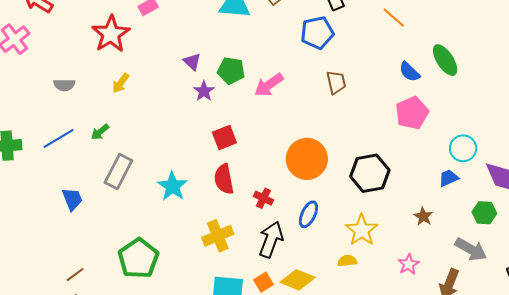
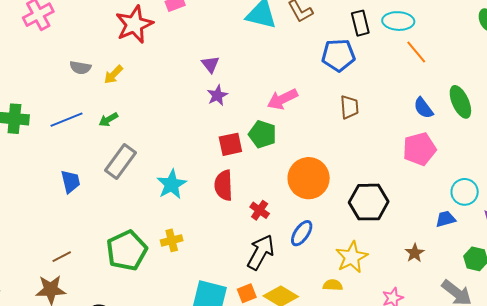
green pentagon: (231, 71) -> (262, 134), moved
yellow arrow: (121, 83) -> (113, 75), moved
yellow cross: (218, 236) -> (172, 240), moved, size x0.7

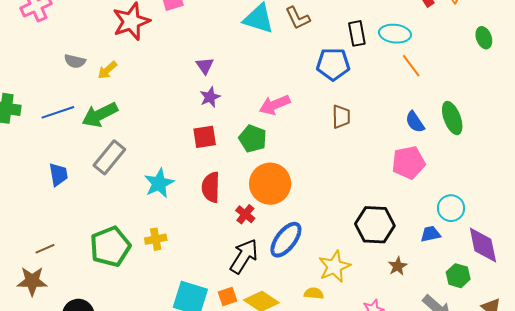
green arrow: (108, 120) -> (100, 115), size x1.8
red square: (230, 144) -> (205, 137), moved
orange circle: (309, 178) -> (270, 184), moved
black hexagon: (369, 202) -> (375, 225), moved
blue ellipse: (302, 233) -> (286, 240), size x1.4

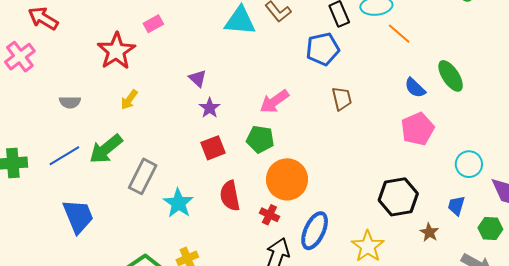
yellow arrow: (107, 70) -> (129, 100), moved
gray rectangle: (109, 157) -> (143, 176), moved
blue trapezoid: (58, 174) -> (78, 216), size x1.5
blue trapezoid: (430, 234) -> (456, 206), moved, turned -50

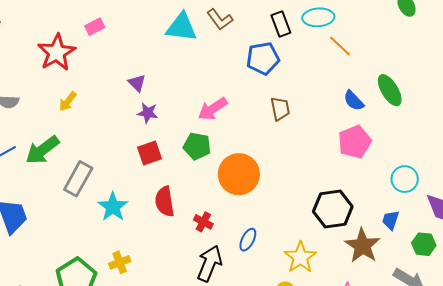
purple star: (210, 108) -> (148, 113), turned -30
orange circle: (287, 179) -> (239, 174), moved
blue ellipse: (315, 231) -> (248, 240), size x0.6
brown star: (429, 232) -> (362, 246), size x1.8

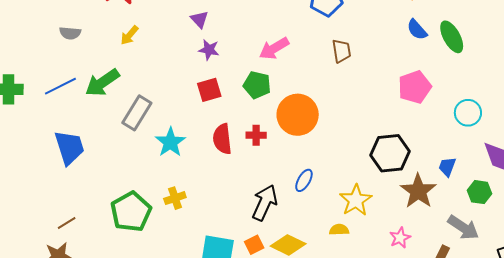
blue semicircle: (354, 101) -> (417, 30), moved
cyan circle: (405, 179) -> (468, 113), moved
red cross: (203, 222) -> (256, 135), moved, turned -30

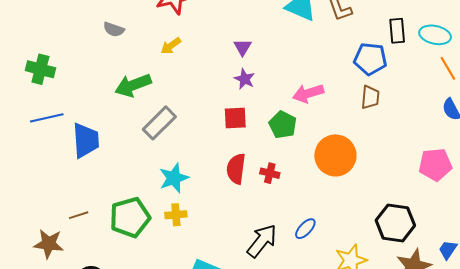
brown trapezoid: (341, 51) -> (370, 97), moved
blue line: (60, 86) -> (47, 118), moved
orange circle: (298, 115) -> (335, 155), moved
cyan star: (170, 142) -> (174, 178), moved
brown line: (67, 223) -> (79, 215), moved

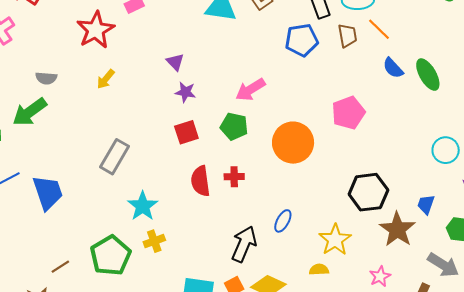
green arrow: (133, 85) -> (30, 112), moved
brown trapezoid: (370, 97) -> (347, 35), moved
pink pentagon: (435, 165) -> (348, 113), moved

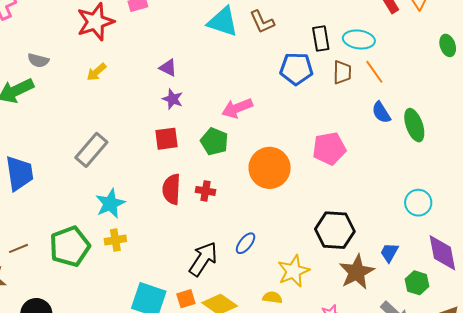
purple triangle: (175, 62) -> (168, 68), turned -30

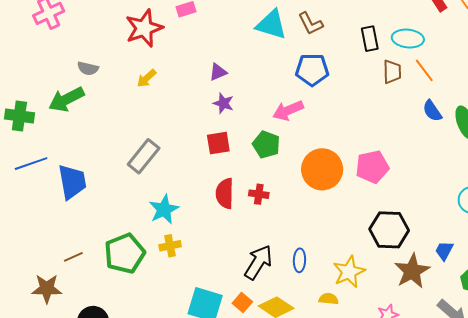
purple triangle: (168, 68) -> (218, 72), turned -48
blue pentagon: (296, 69) -> (312, 70), moved
pink pentagon: (329, 149) -> (372, 167), moved
blue ellipse: (246, 243) -> (299, 260), moved, turned -35
orange square: (186, 299) -> (242, 302), turned -30

